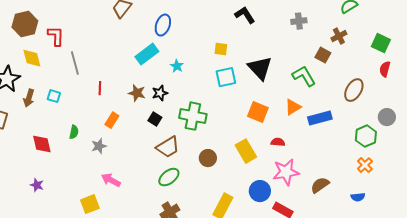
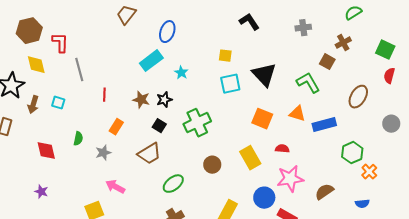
orange triangle: (293, 107) -> (297, 114), turned 48
green cross: (193, 116) -> (197, 123), turned -36
green hexagon: (366, 136) -> (352, 153), moved
brown trapezoid: (168, 147) -> (149, 154), moved

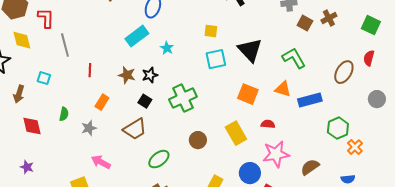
brown square: (327, 62) -> (305, 23), moved
red semicircle: (389, 76) -> (369, 58), moved
brown arrow: (33, 105) -> (19, 94), moved

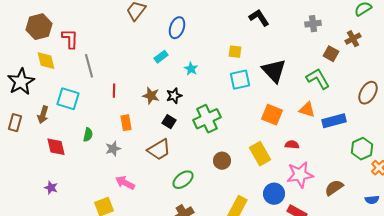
brown square: (305, 23) -> (331, 54), moved
cyan rectangle: (137, 36) -> (161, 57), size x0.6
cyan square: (44, 78) -> (68, 99), size x1.6
orange rectangle: (102, 102) -> (126, 123), turned -42

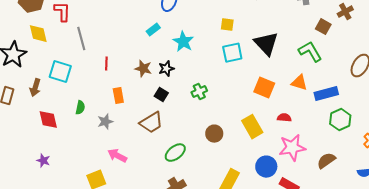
cyan star: (191, 69) -> (183, 42), size x1.5
green cross: (207, 119) -> (199, 92), size x0.6
green hexagon: (362, 149) -> (340, 120), moved

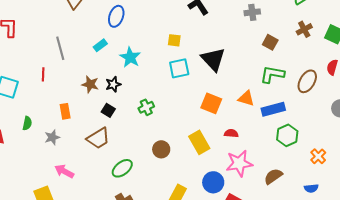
brown cross: (345, 12) -> (304, 29), moved
gray line: (81, 39) -> (60, 48), moved
green L-shape: (310, 52) -> (272, 74), moved, turned -50
red line: (106, 64) -> (43, 74), moved

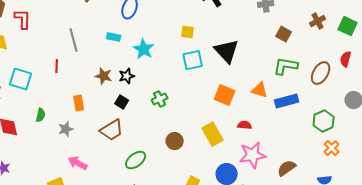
cyan rectangle: (100, 45) -> (114, 37), turned 48
green hexagon: (287, 135) -> (324, 121), moved

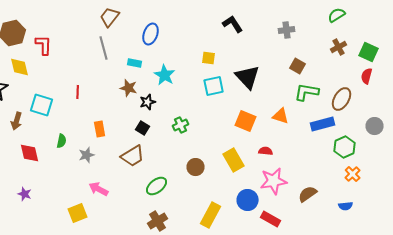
brown square: (284, 34) -> (298, 66), moved
gray line: (74, 40) -> (104, 48), moved
red semicircle: (346, 59) -> (367, 76), moved
brown star: (104, 76) -> (129, 88), moved
blue rectangle: (287, 101) -> (323, 124), moved

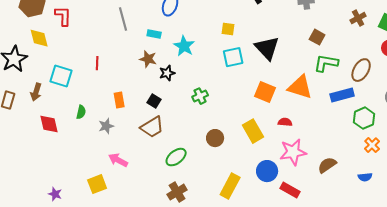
orange triangle: (281, 116) -> (300, 87), size x1.5
black square: (143, 128) -> (154, 101), moved
purple star: (25, 194) -> (55, 194), moved

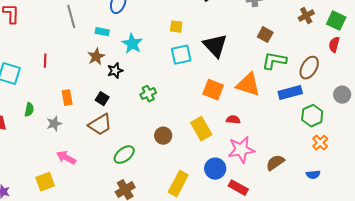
brown star: (148, 59) -> (96, 57), turned 30

